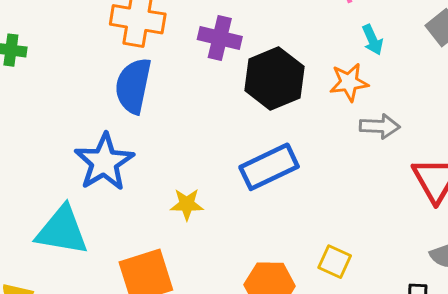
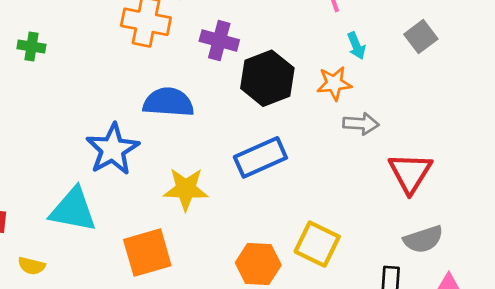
blue semicircle: (133, 86) -> (168, 102), moved, turned 81
yellow star: (187, 204) -> (186, 189), size x1.5
yellow square: (335, 262) -> (317, 244), size x1.5

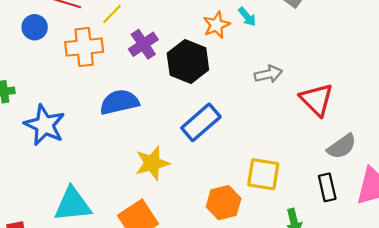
purple cross: (219, 41) -> (143, 44), turned -32
orange star: (334, 83) -> (216, 25), moved
blue star: (113, 149) -> (45, 125), moved

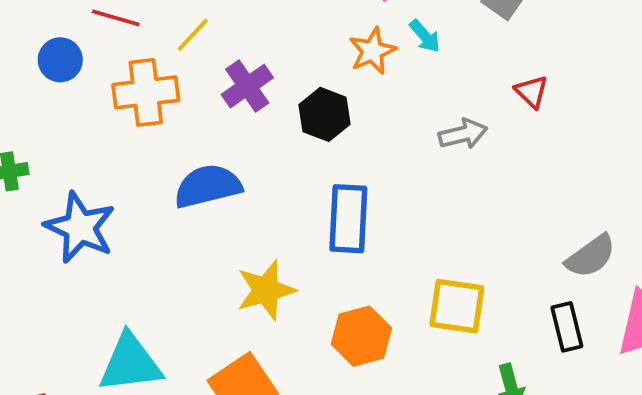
black hexagon: (188, 61) -> (325, 114), size x0.7
red triangle: (317, 100) -> (532, 92), moved, size x0.6
blue rectangle: (201, 122) -> (348, 219), turned -45
orange hexagon: (224, 203) -> (361, 336), moved

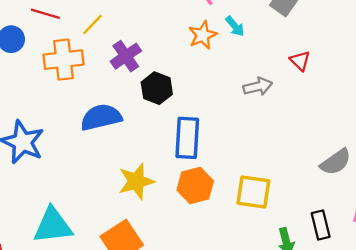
black hexagon: (325, 114) -> (157, 88), moved
black rectangle: (567, 327) -> (321, 225), moved
orange hexagon: (361, 336) -> (195, 185), moved

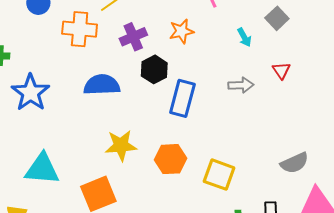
cyan arrow: (235, 26) -> (244, 37), moved
orange star: (203, 35) -> (182, 31), moved
blue rectangle: (187, 138) -> (182, 98), moved

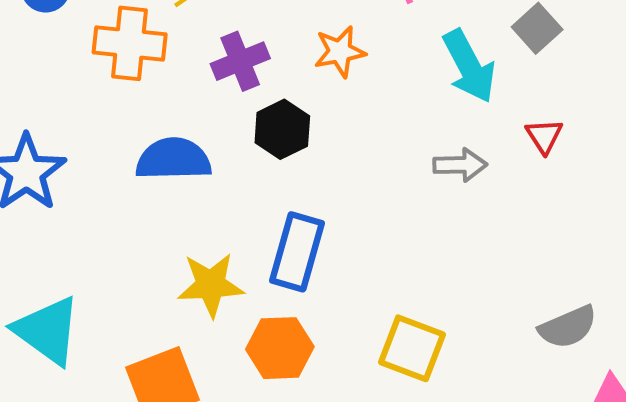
cyan arrow: (244, 37) -> (469, 66), size x1.8
blue rectangle: (182, 98) -> (297, 252), moved
orange hexagon: (171, 159) -> (280, 348), moved
cyan triangle: (42, 169) -> (47, 331), turned 30

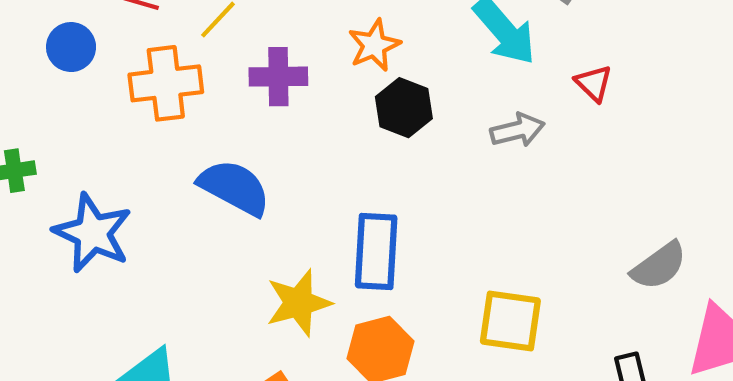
purple cross: (240, 61) -> (278, 77), turned 34
black hexagon: (282, 129) -> (404, 108), moved
blue semicircle: (173, 159) -> (234, 187), turned 42

